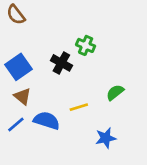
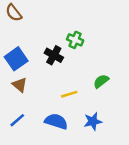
blue semicircle: (47, 121) -> (56, 121), moved
blue line: (16, 125) -> (17, 120), moved

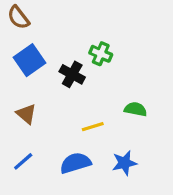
blue square: (16, 59) -> (30, 60), moved
green semicircle: (101, 81) -> (136, 109), turned 49
blue semicircle: (56, 121) -> (75, 163), turned -35

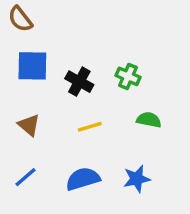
green cross: (101, 54) -> (128, 76), moved
blue square: (30, 60) -> (32, 66), turned 36
yellow line: (93, 127) -> (90, 127), moved

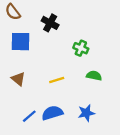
black cross: (79, 82) -> (50, 23), moved
blue line: (25, 177) -> (29, 116), moved

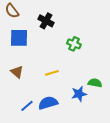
green semicircle: (94, 76) -> (95, 83), moved
blue star: (86, 113) -> (79, 94), moved

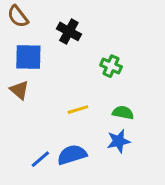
brown triangle: (17, 72) -> (19, 90), moved
green semicircle: (95, 83) -> (123, 113), moved

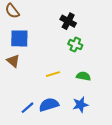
black cross: (69, 31) -> (68, 21), moved
blue star: (119, 141) -> (80, 105), moved

